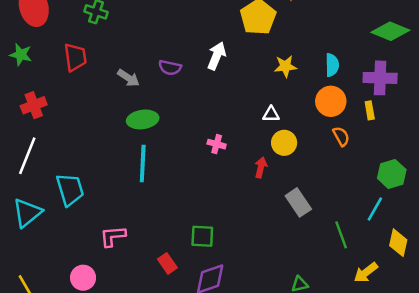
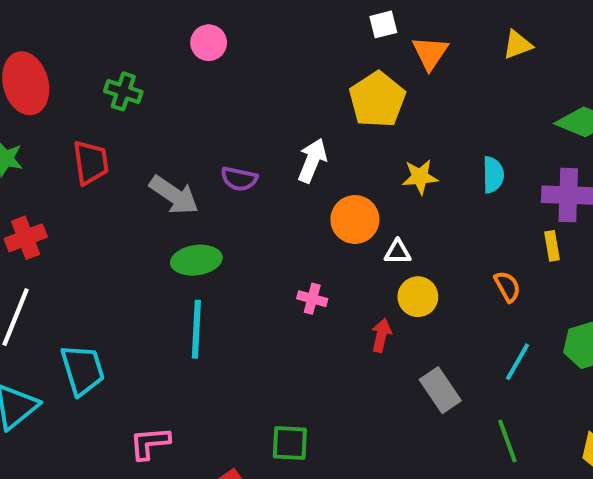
gray arrow: (128, 78) -> (174, 195), size x1.4
orange circle: (331, 101) -> (355, 219), moved
cyan line: (375, 209) -> (517, 362), moved

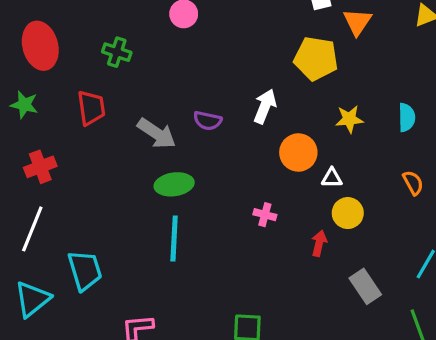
yellow pentagon: (377, 100) -> (316, 58), turned -30
orange semicircle: (507, 287) -> (413, 183), moved

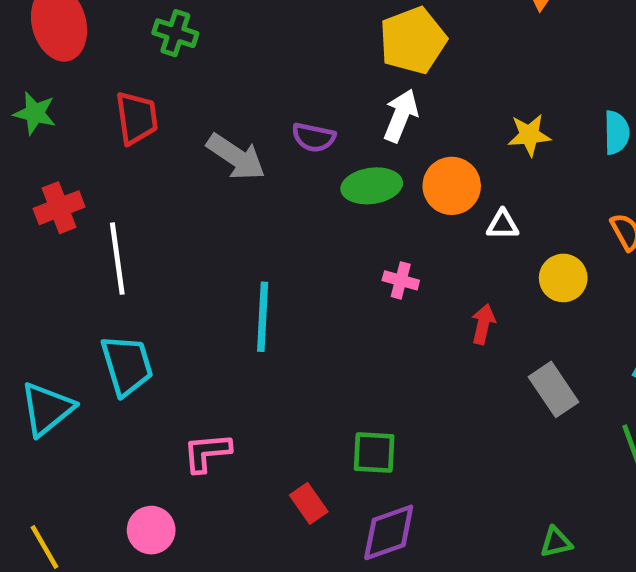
yellow pentagon: (316, 58) -> (413, 40), moved, turned -30
green ellipse: (174, 184) -> (372, 186), moved
yellow circle: (348, 213) -> (563, 278), moved
white line: (32, 229) -> (117, 259), moved, turned -30

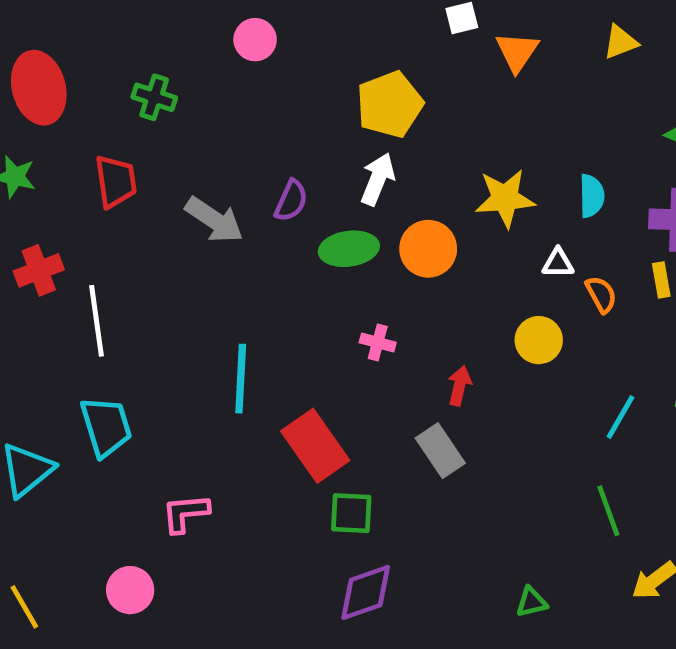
yellow star: (529, 135) -> (505, 198), size x1.4
purple semicircle: (314, 137) -> (291, 201), turned -78
white triangle: (503, 225) -> (558, 263), moved
gray rectangle: (553, 389) -> (440, 451), moved
red rectangle: (309, 503) -> (315, 446), moved, size x1.8

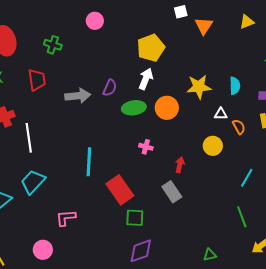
gray arrow: (214, 220) -> (78, 96), turned -40
cyan trapezoid: (106, 427) -> (33, 182), turned -120

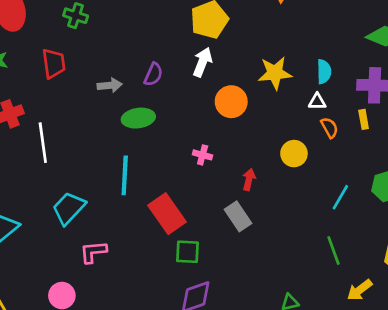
gray arrow: (78, 96) -> (110, 85), size x0.7
green ellipse: (134, 108) -> (138, 118), moved
white triangle: (221, 114) -> (317, 102), moved
cyan trapezoid: (33, 182) -> (69, 208), moved

